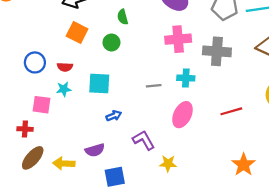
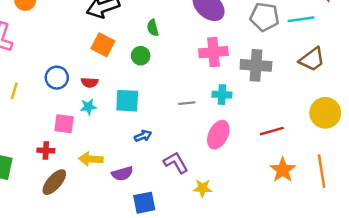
yellow arrow: (64, 163) -> (91, 159), moved
orange star: (244, 165) -> (283, 170), moved

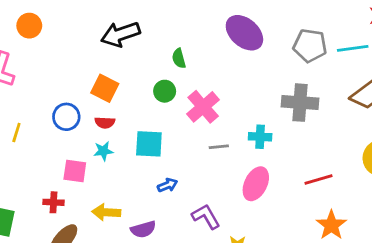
orange square: (103, 45) -> (105, 88), moved
pink cross: (213, 52) -> (203, 107), moved, turned -36

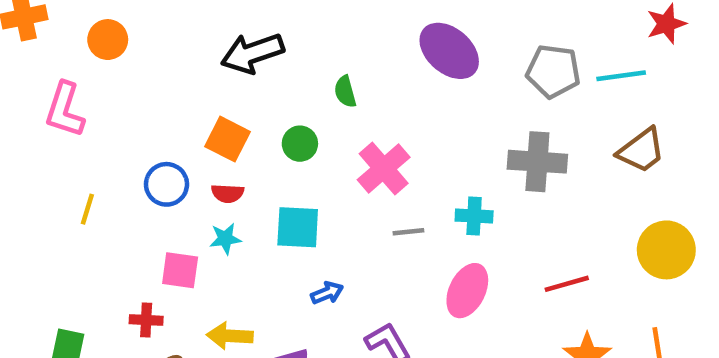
green circle: (165, 91) -> (300, 144), moved

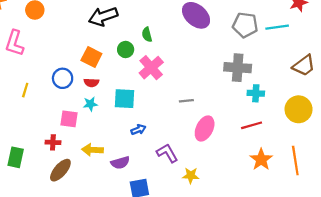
green circle: (300, 144) -> (126, 49), moved
brown trapezoid: (641, 150) -> (304, 66), moved
pink cross: (384, 168) -> (151, 68), moved
cyan cross: (474, 216) -> (256, 93), moved
gray line: (408, 232) -> (186, 101), moved

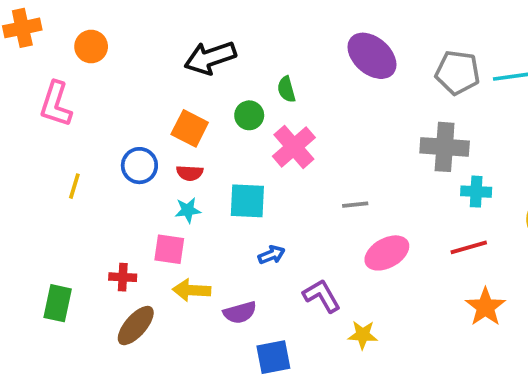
pink square: (69, 119) -> (169, 249), moved
pink ellipse: (205, 128) -> (387, 253), turned 35

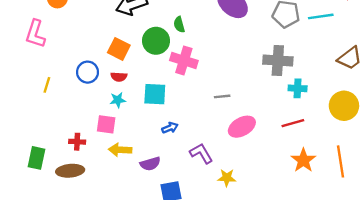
green circle: (249, 115) -> (156, 41), size x1.5
pink cross: (294, 147) -> (184, 61), turned -32
brown ellipse: (136, 326) -> (70, 171), moved, turned 44

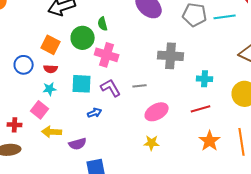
gray cross: (278, 61) -> (171, 56), moved
pink square: (106, 124) -> (40, 110), turned 30
purple L-shape: (201, 153) -> (111, 88), moved
yellow star: (227, 178) -> (152, 143), moved

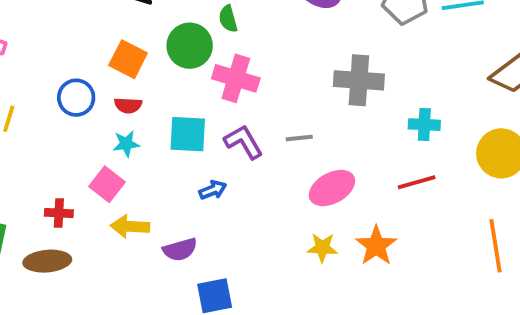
orange star: (210, 141) -> (376, 246), moved

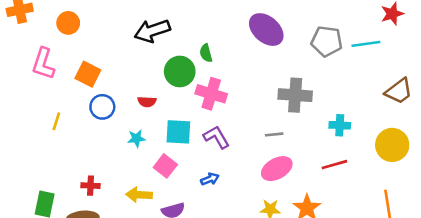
orange square: (128, 59) -> (88, 74), moved
red semicircle: (128, 105) -> (147, 102), moved
gray line: (299, 138) -> (274, 134), moved
pink square: (107, 184) -> (165, 166), moved
blue arrow: (213, 190) -> (210, 179), moved

